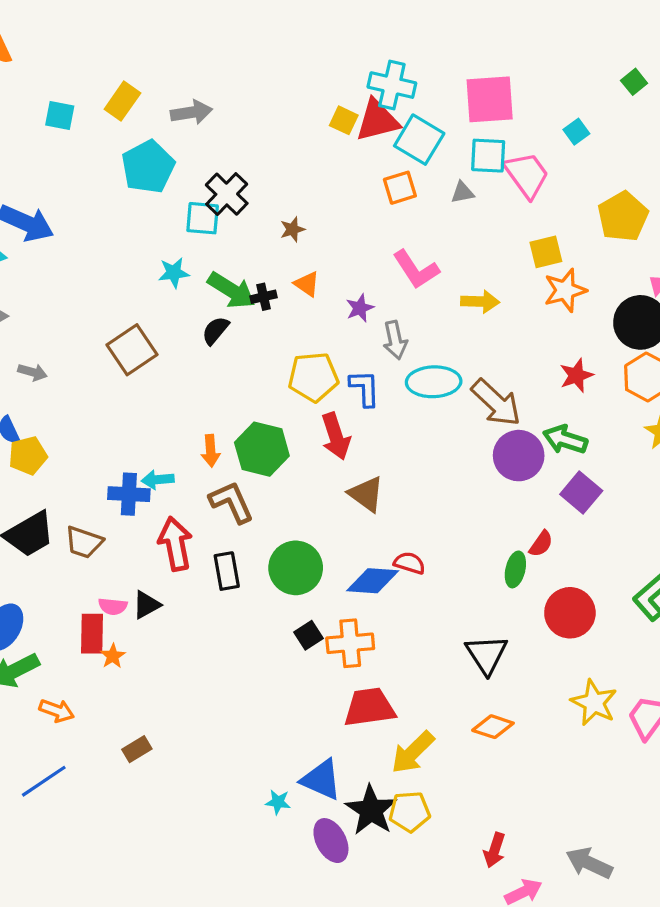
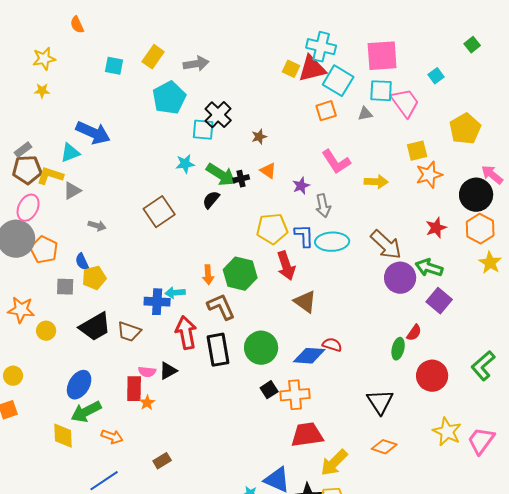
cyan ellipse: (434, 382) -> (332, 242), moved
black rectangle: (227, 571) -> (218, 350), size x1.4

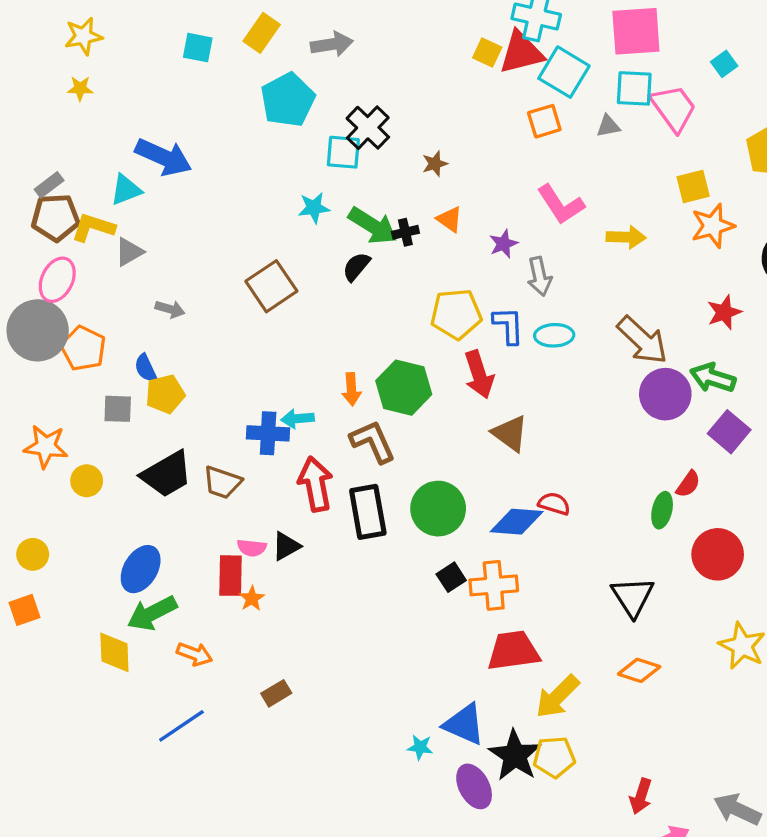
cyan ellipse: (332, 242) -> (554, 335), size x0.7

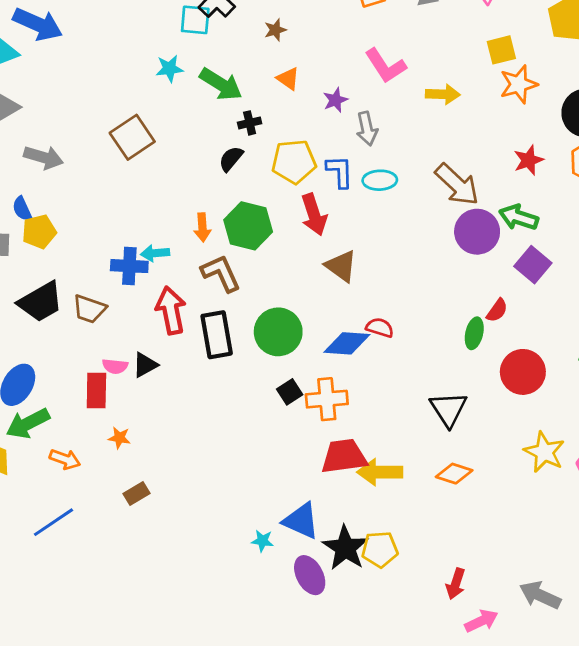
black cross: (405, 232) -> (250, 123), moved
black semicircle: (356, 267) -> (231, 159), moved
gray arrow: (170, 309) -> (43, 157), size x1.5
orange star: (252, 598) -> (119, 438), moved, turned -30
yellow arrow: (557, 697) -> (380, 472), moved, turned 45

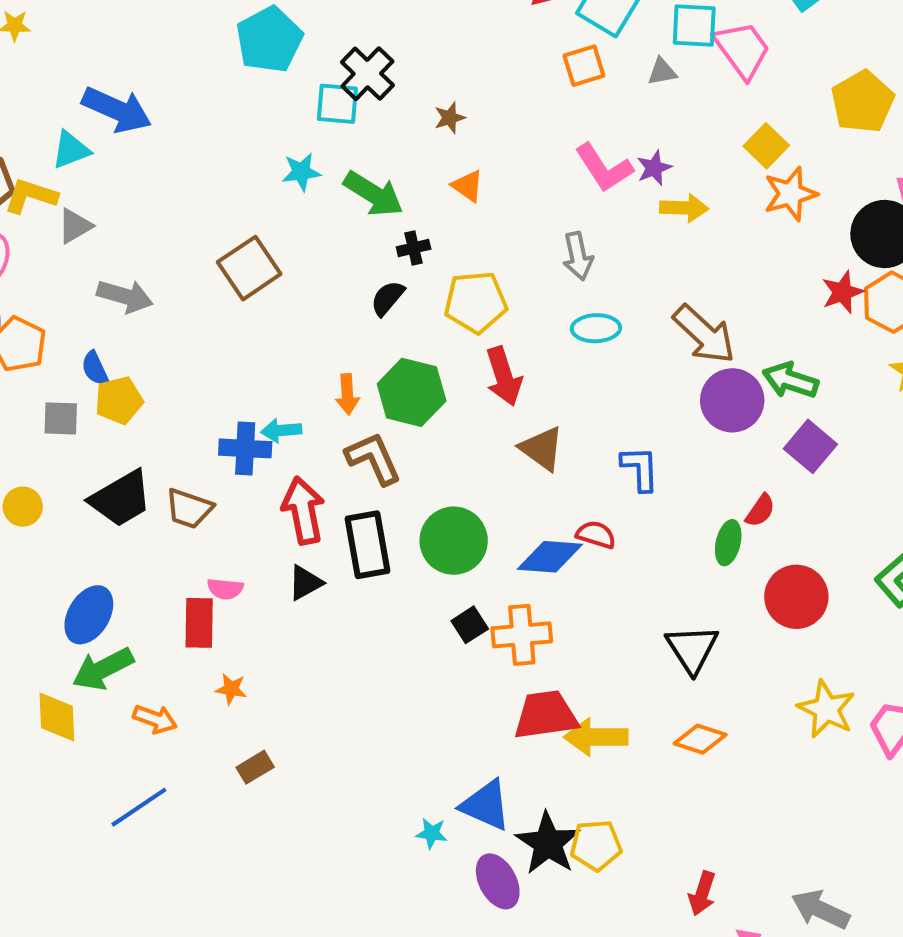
yellow square: (501, 50) -> (766, 146), turned -32
purple star: (335, 100) -> (654, 168), moved
red star: (529, 160) -> (842, 292), moved
blue L-shape: (340, 172) -> (640, 468), moved
black triangle: (145, 365) -> (305, 583), moved

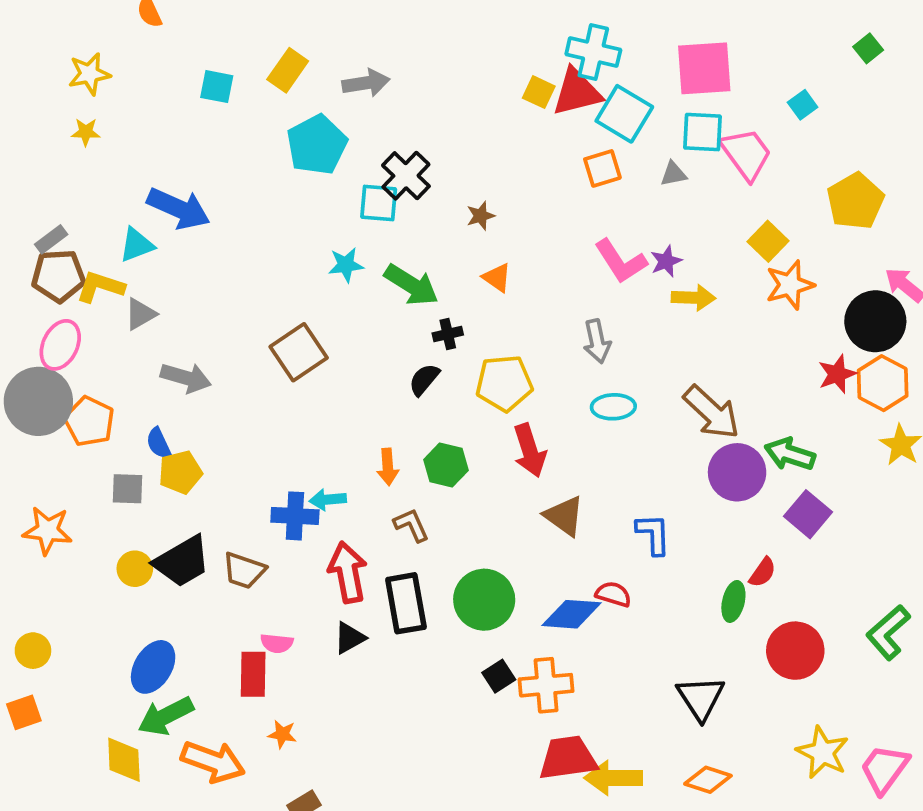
green hexagon: (412, 392) -> (446, 465), size x0.7
brown L-shape: (373, 458) -> (411, 525), size x0.7
yellow circle: (23, 507) -> (135, 569), moved
orange arrow: (155, 719) -> (213, 762), size x1.6

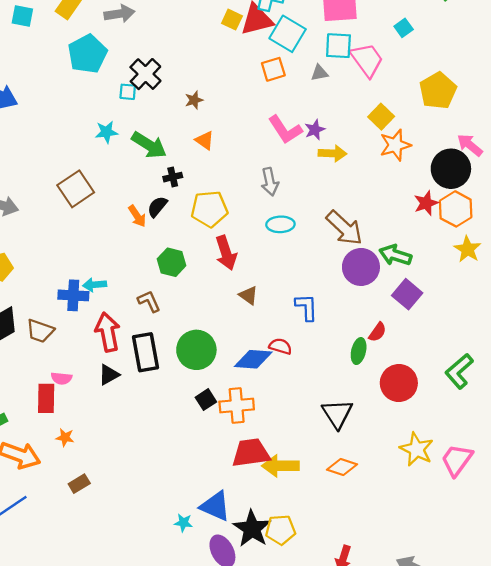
cyan square: (379, 203) -> (128, 92), size x0.7
orange arrow: (388, 467) -> (137, 216), moved, turned -30
brown triangle: (564, 516) -> (248, 295), size x0.7

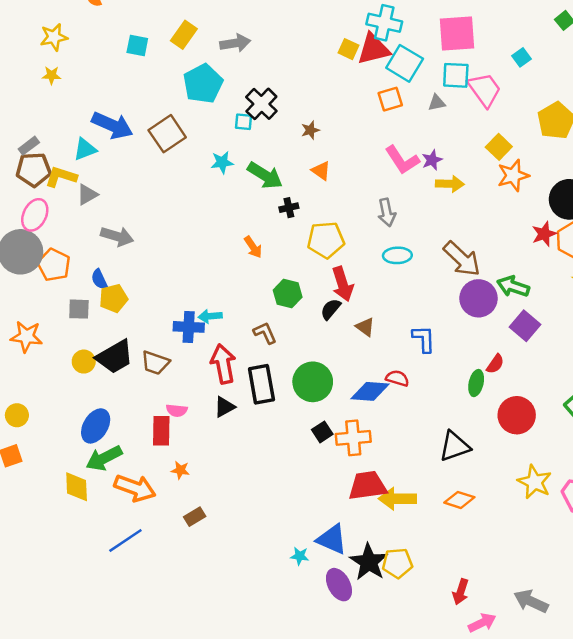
brown square: (76, 189) -> (167, 134), moved
black semicircle: (157, 207) -> (331, 309), moved
black triangle: (337, 414) -> (455, 446), turned 44

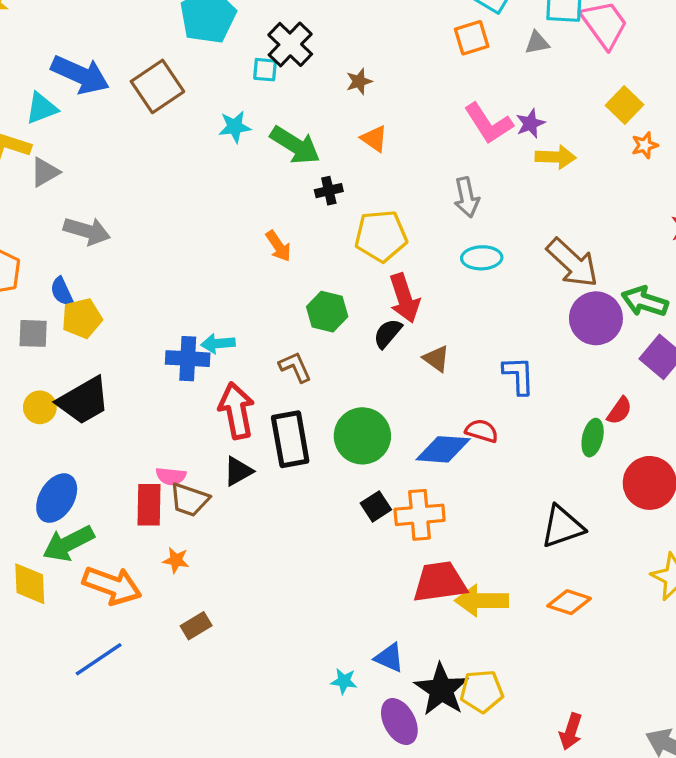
orange star: (513, 175) -> (645, 145), size x0.6
brown trapezoid: (155, 363) -> (189, 500), moved
blue triangle: (332, 539) -> (389, 658), size x0.7

